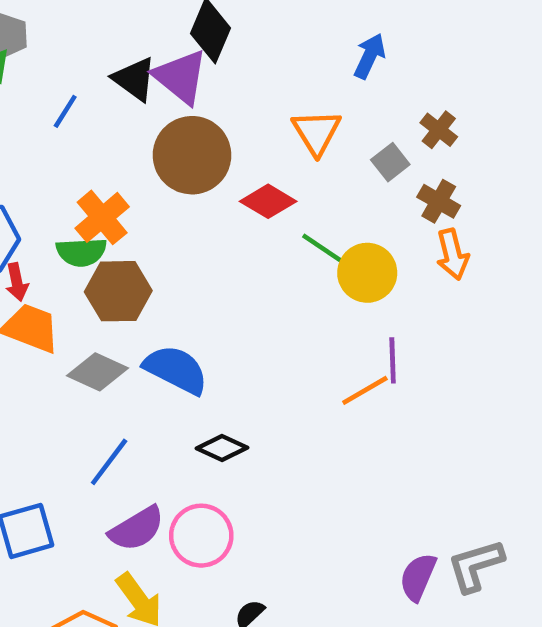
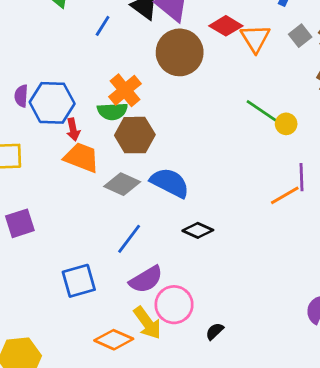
gray square: (390, 162) -> (300, 36), moved
red diamond: (268, 201) -> (226, 26), moved
yellow circle: (367, 273) -> (286, 124), size x0.6
pink circle: (201, 536) -> (174, 305), moved

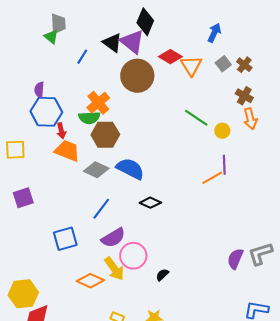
purple semicircle: (21, 96) -> (39, 90), moved
yellow circle: (286, 124) -> (222, 131), moved

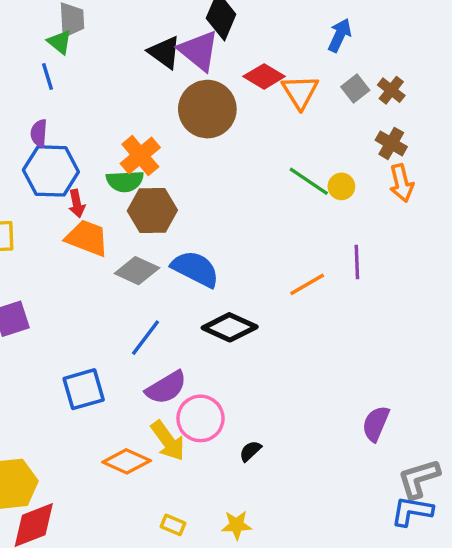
blue line: (82, 57) -> (48, 76), moved, turned -49
yellow circle: (222, 131) -> (341, 186), moved
orange line: (212, 178) -> (307, 284), moved
black diamond: (150, 203) -> (230, 327), size x1.4
gray L-shape: (260, 254) -> (419, 479), moved

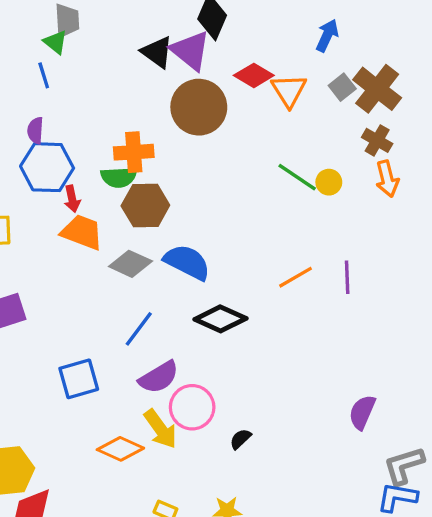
brown cross: (391, 90) -> (377, 89), size x1.8
orange cross: (140, 155) -> (134, 152), turned 36
purple line: (357, 262) -> (347, 277), moved

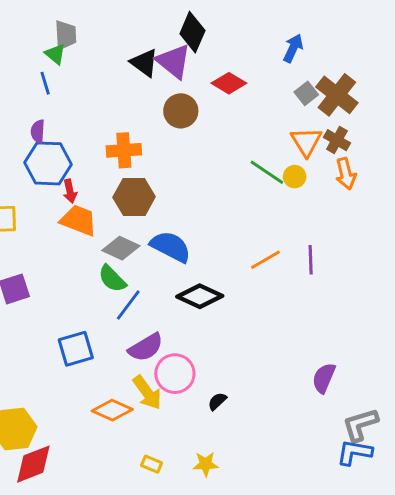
orange triangle: (289, 90) -> (306, 142), moved
brown circle: (199, 107) -> (181, 111), size x0.7
green semicircle: (119, 177) -> (112, 279), moved, turned 48

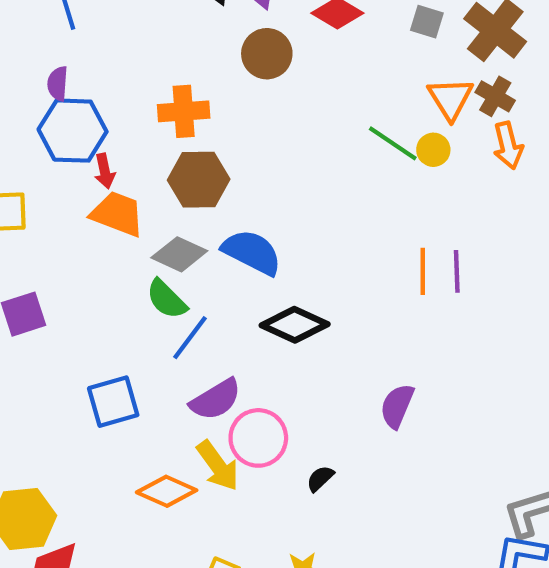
gray square: (306, 93) -> (427, 22), moved, turned -35
orange line: (265, 260) -> (423, 271), moved, turned -60
purple semicircle: (324, 378) -> (397, 406), moved

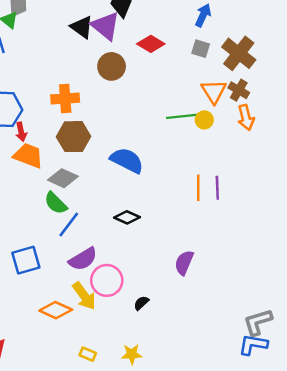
green line: (393, 143) -> (182, 116), turned -40
blue semicircle: (252, 252) -> (127, 160), moved
black diamond: (295, 325) -> (127, 217), size x0.7

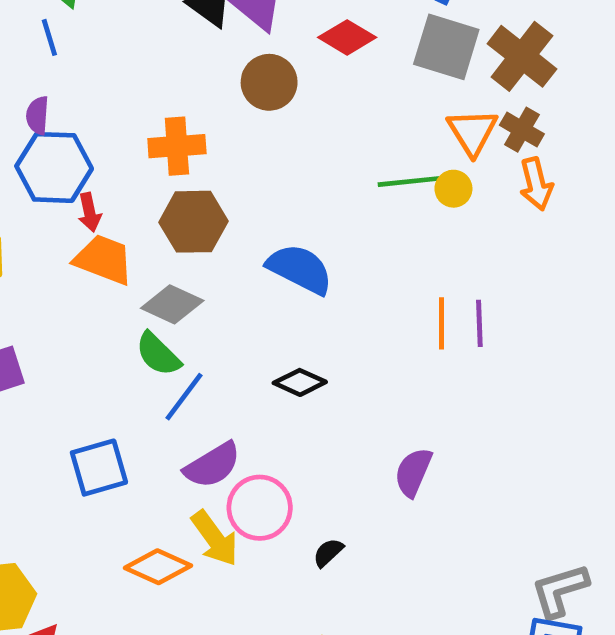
gray square: (201, 49) -> (446, 47), size x1.8

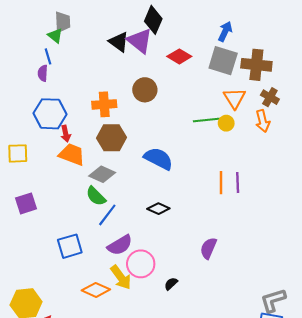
brown cross: (522, 56) -> (256, 65), turned -32
brown circle: (269, 82) -> (145, 90), moved
purple semicircle: (38, 115) -> (43, 73), moved
brown cross: (522, 130) -> (270, 97), moved

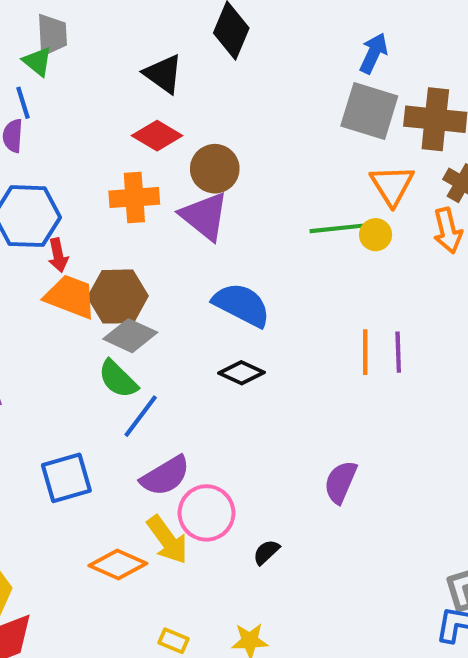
purple triangle: (140, 41) -> (204, 216), moved
red diamond: (179, 56) -> (157, 136), moved
brown hexagon: (112, 138) -> (118, 297), moved
black diamond: (158, 209) -> (242, 373), moved

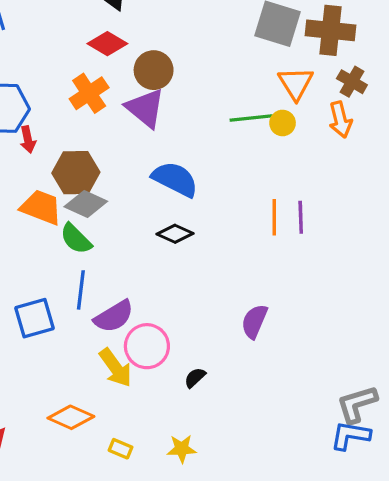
orange cross: (134, 198) -> (89, 93), turned -30
orange trapezoid: (70, 297) -> (41, 207), moved
blue line: (141, 416) -> (81, 290), moved, turned -30
orange diamond: (118, 564) -> (71, 417), moved

